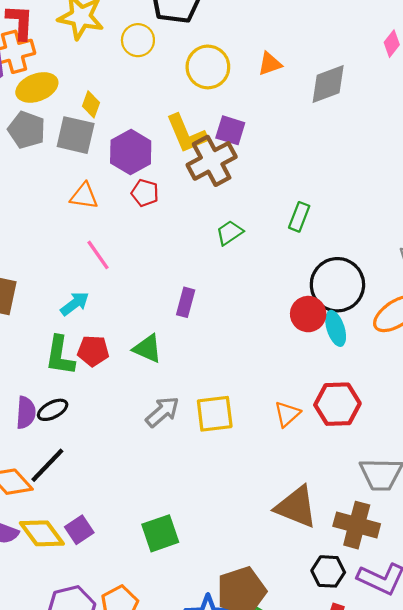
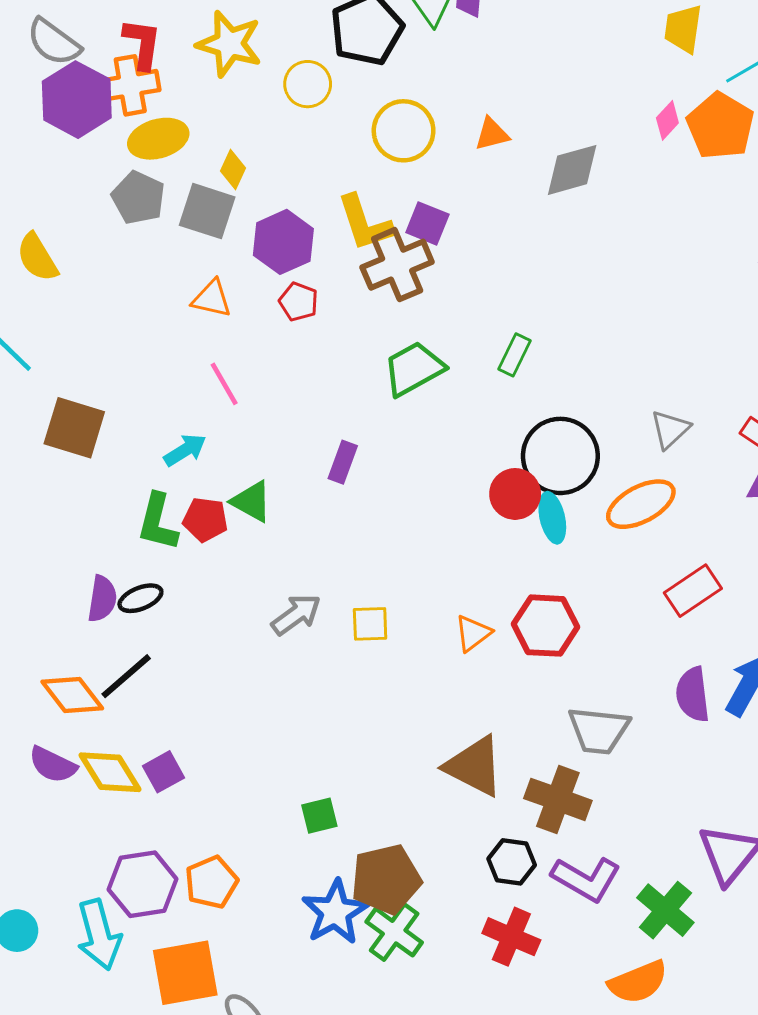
green trapezoid: (230, 233) -> (414, 369), size x1.6
green triangle: (148, 349) -> (252, 501), moved
yellow square: (215, 414) -> (370, 624), size x0.7
green square: (160, 533) -> (319, 816), moved, size x0.7

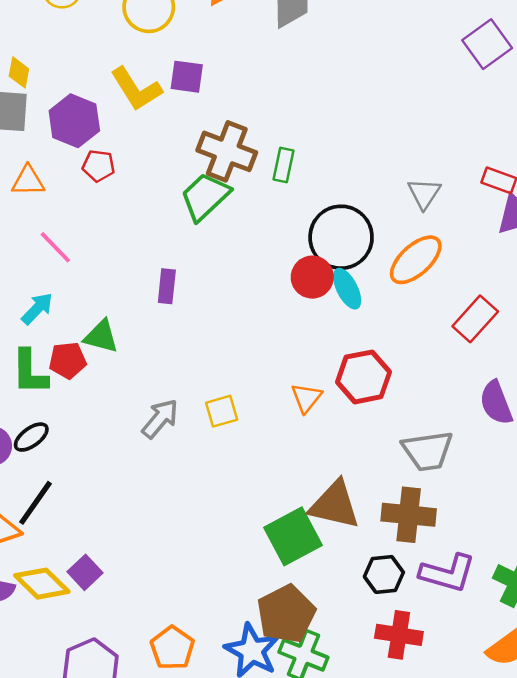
brown cross: (397, 265) -> (227, 151), moved, turned -32
green square: (319, 816) -> (293, 536), moved, size x1.8
orange pentagon: (211, 882) -> (172, 648), moved

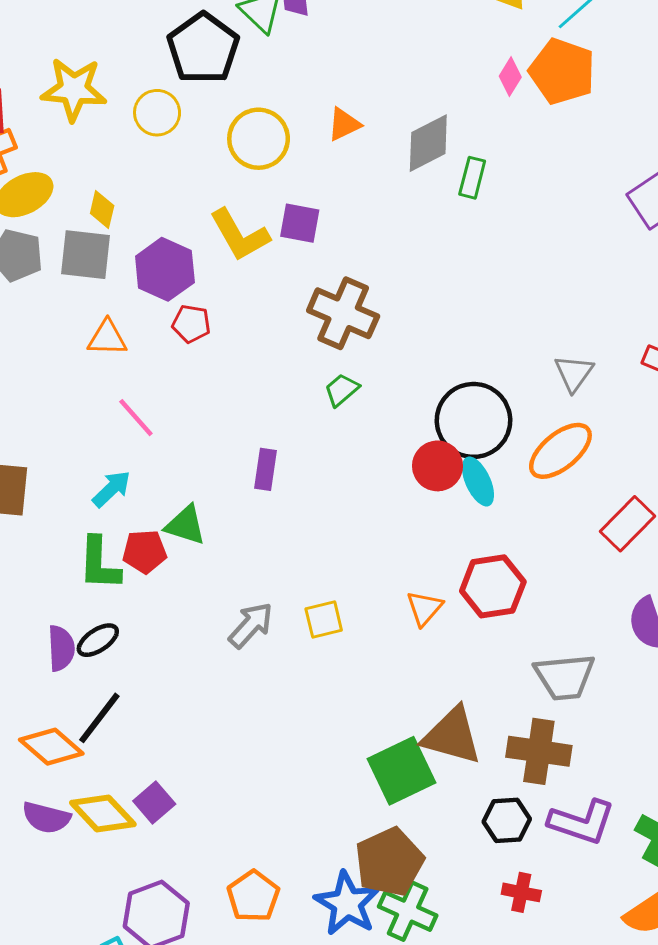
green rectangle: (284, 165) -> (472, 178), moved
green trapezoid: (205, 197) -> (342, 390), moved, size x0.6
red cross: (399, 635) -> (521, 892), size x0.7

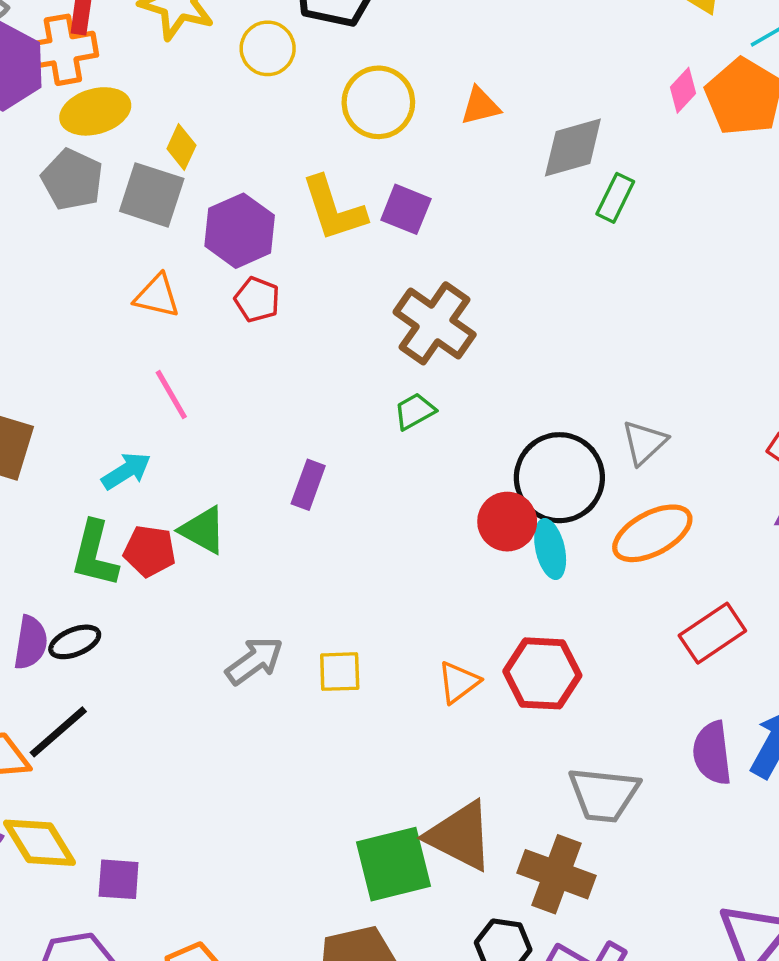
gray triangle: (574, 373) -> (644, 442), moved
purple square: (154, 802) -> (119, 879), moved, turned 33

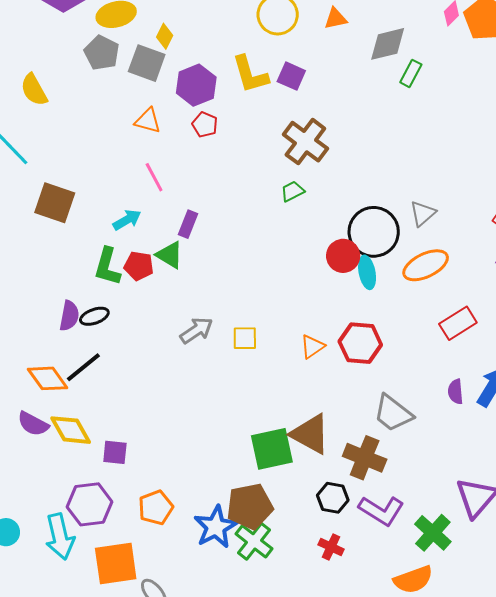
purple rectangle: (308, 485) -> (188, 224), moved
purple semicircle: (712, 753) -> (456, 392), size x0.7
gray trapezoid: (604, 795) -> (393, 413), turned 30

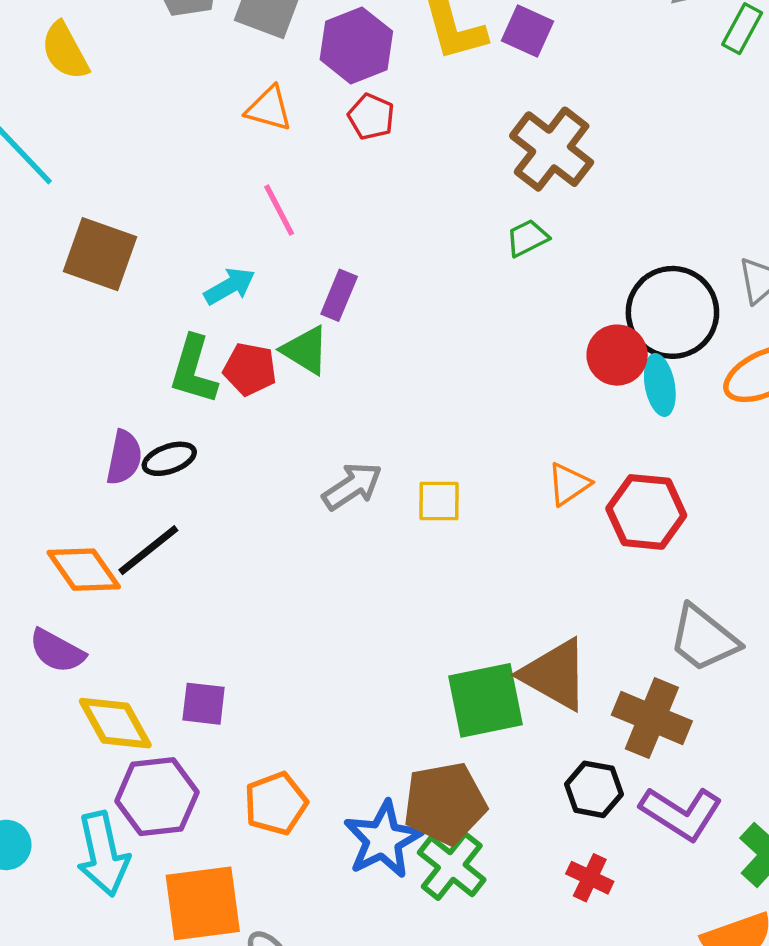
orange triangle: (312, 346) -> (569, 484), moved
yellow diamond: (71, 430) -> (115, 723), moved

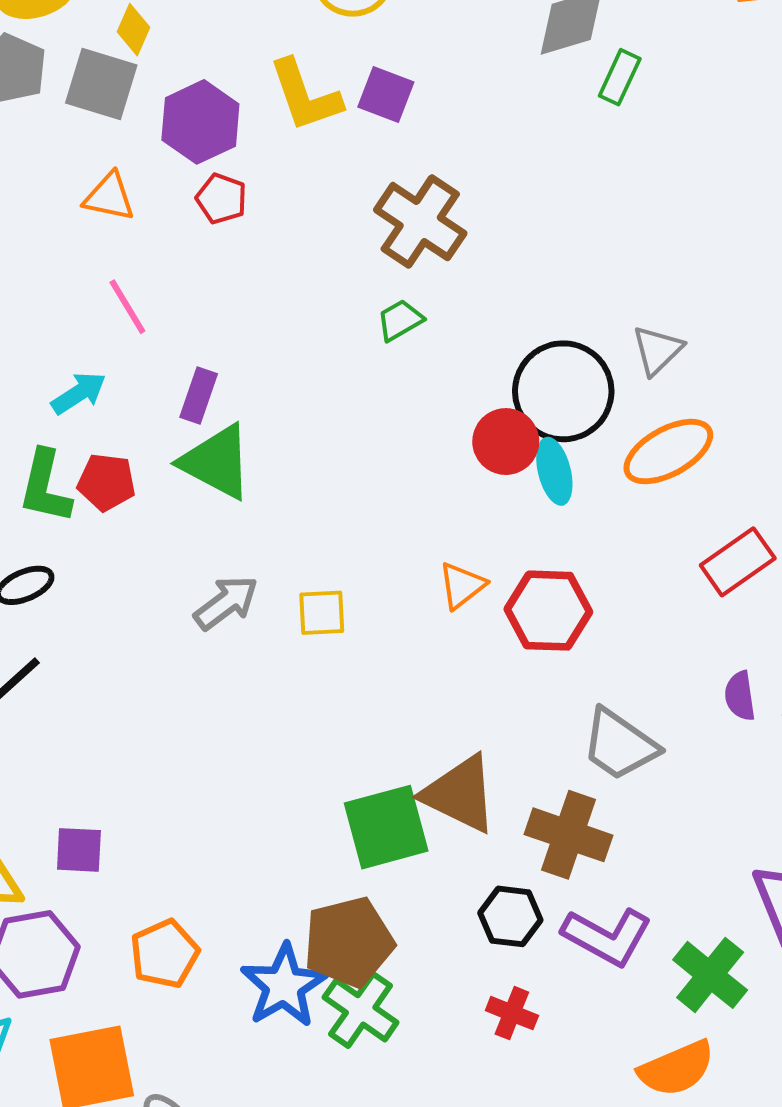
green triangle: (305, 350) -> (217, 462), moved, size x1.4

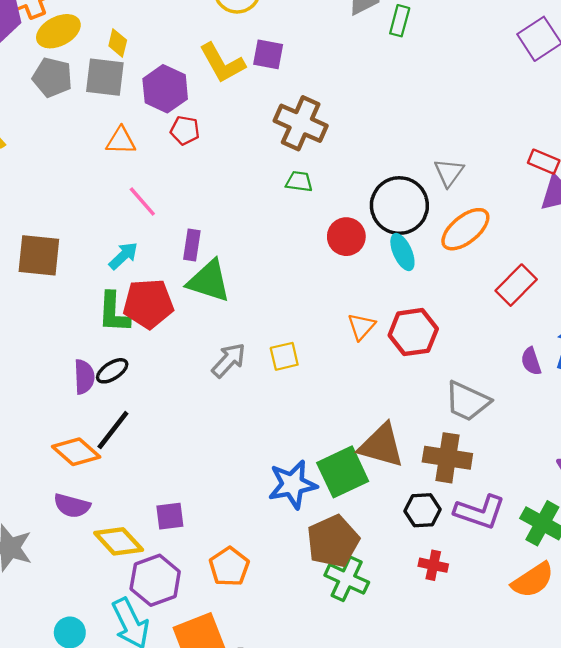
green trapezoid: (400, 320) -> (299, 182), turned 48
red circle: (506, 442) -> (346, 237), moved
red pentagon: (107, 482) -> (148, 304), size x1.5
blue star: (284, 986) -> (292, 484), moved, turned 30

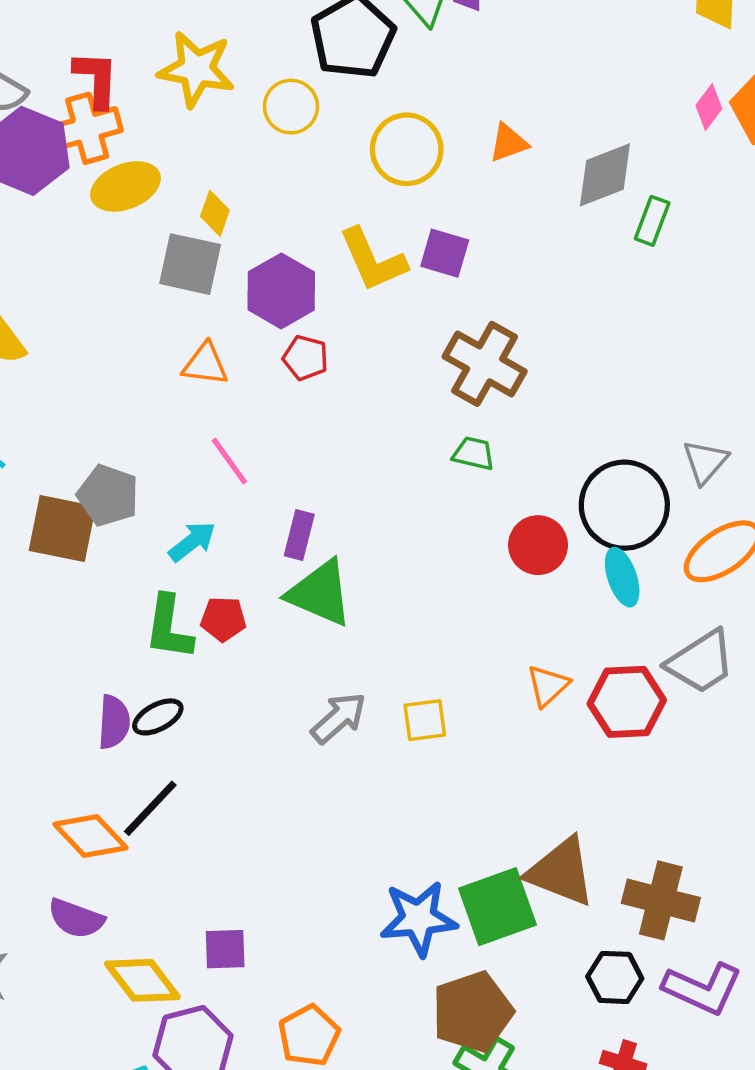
gray pentagon: (52, 77) -> (108, 495), moved
red pentagon: (148, 304) -> (223, 619), size x0.6
gray trapezoid: (467, 401) -> (701, 662), moved, turned -63

